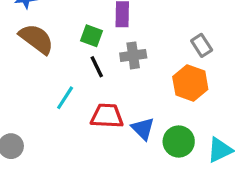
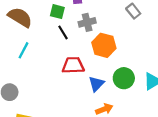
orange hexagon: (190, 83) -> (104, 45), moved
cyan line: (65, 98) -> (24, 50), moved
blue triangle: (143, 129) -> (96, 84), moved, turned 35

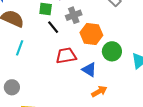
green circle: (124, 78) -> (112, 51), moved
blue triangle: (96, 84) -> (89, 70), turned -35

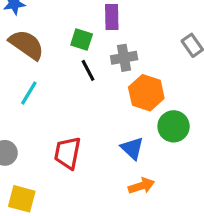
red trapezoid: (66, 56) -> (68, 153), moved, turned -80

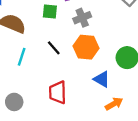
black line: (88, 70) -> (54, 48), moved
orange hexagon: (146, 93) -> (86, 47), moved

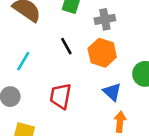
cyan line: (22, 57) -> (23, 61), moved
orange arrow: (114, 104) -> (120, 122), turned -66

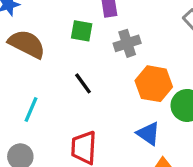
orange hexagon: (102, 53) -> (154, 84), moved

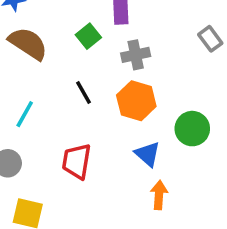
green square: (82, 31) -> (88, 36), turned 35
orange hexagon: (154, 84) -> (136, 101), moved

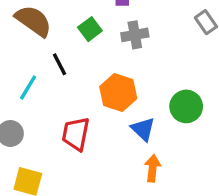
green square: (88, 36) -> (90, 29), moved
black line: (84, 93) -> (59, 64), moved
orange hexagon: (136, 101) -> (118, 93), moved

